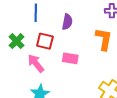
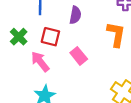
pink rectangle: (70, 58) -> (79, 56), turned 42

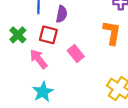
purple semicircle: (75, 15) -> (62, 14), moved

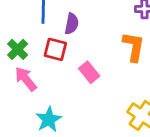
pink arrow: (39, 59) -> (26, 79), moved

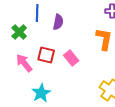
green cross: (18, 49) -> (19, 32), moved
red square: (55, 49) -> (46, 55), moved

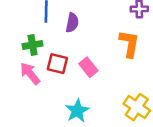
green cross: (19, 32) -> (33, 45), moved, turned 35
cyan star: (41, 93) -> (77, 111), moved

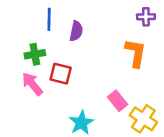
pink rectangle: (88, 67) -> (118, 101), moved

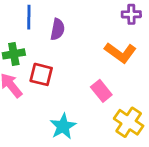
orange L-shape: (136, 53) -> (120, 53), turned 116
pink rectangle: (118, 101) -> (101, 91), moved

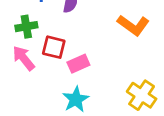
pink rectangle: (101, 91) -> (78, 64), moved, turned -75

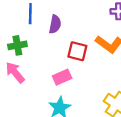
red square: (54, 47) -> (77, 51), moved

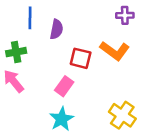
pink rectangle: (62, 77) -> (64, 86), turned -30

